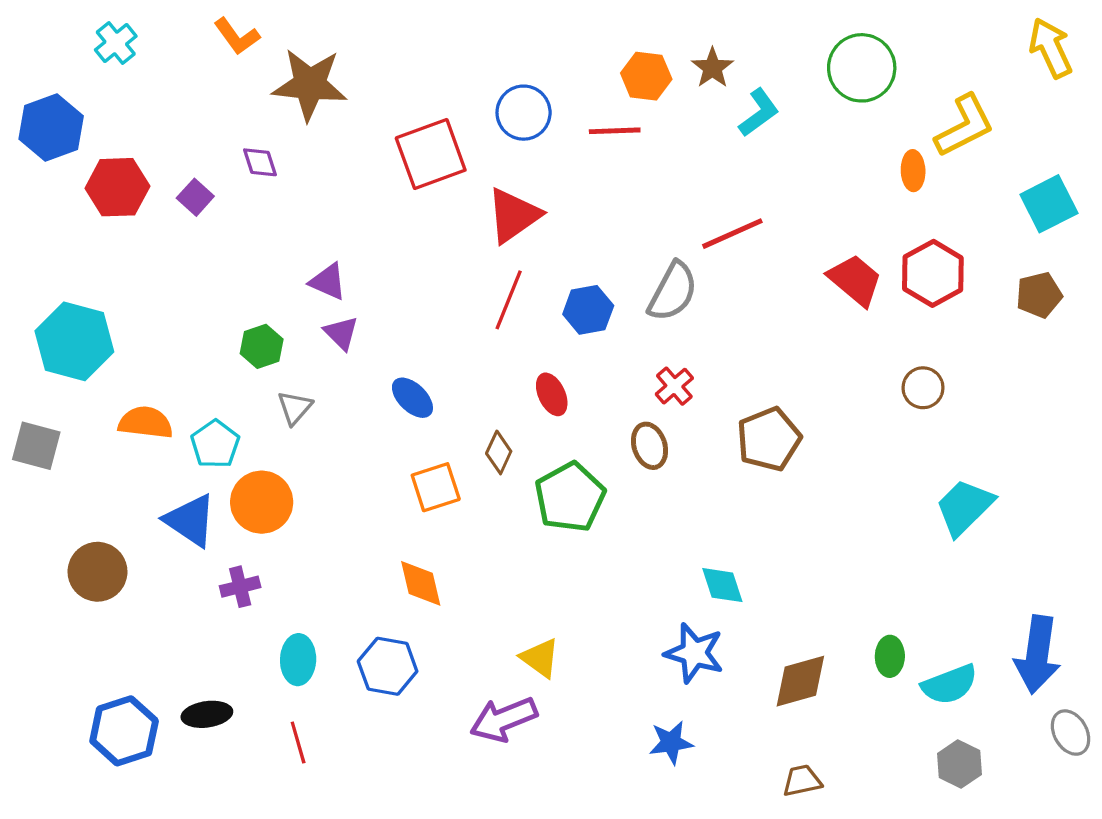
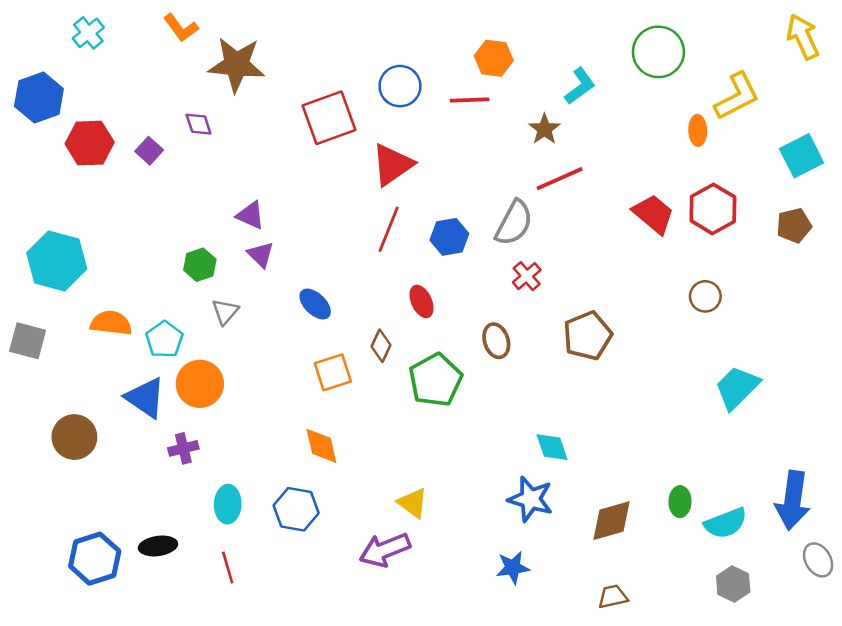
brown star: (712, 68) -> (544, 129), moved
red cross: (674, 386) -> (527, 276), moved

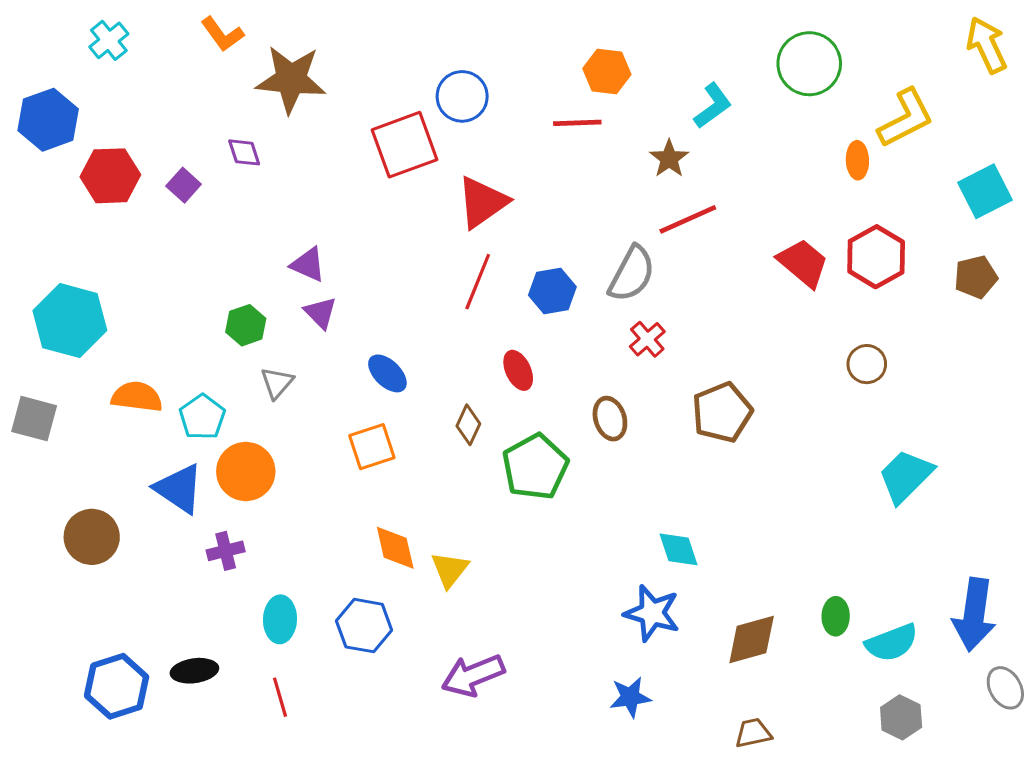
blue circle: (400, 86) -> (462, 96), moved
orange square: (333, 372) -> (372, 447), moved
yellow triangle: (413, 503) -> (450, 570), moved, turned 32

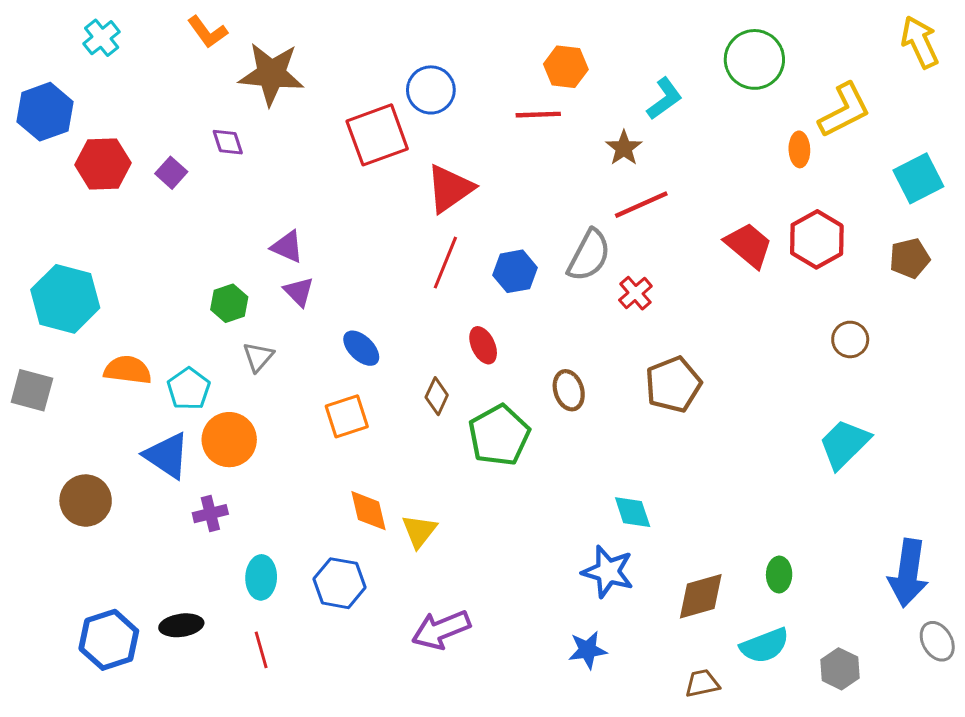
red cross: (647, 339) -> (635, 293), moved
brown circle: (867, 364) -> (850, 339), moved
cyan semicircle: (892, 643) -> (765, 646), moved

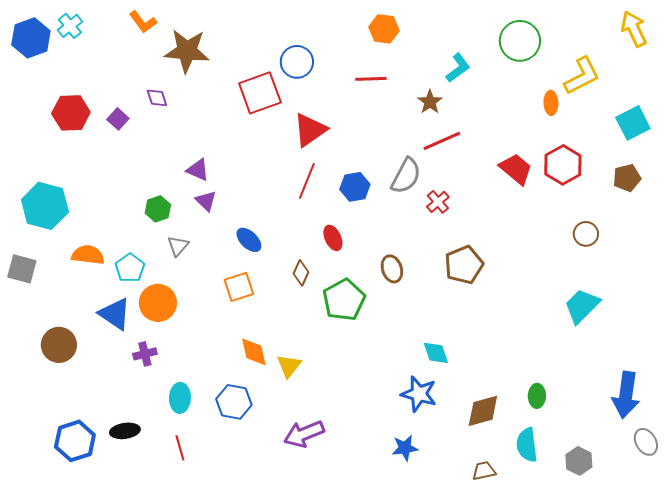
orange hexagon: (566, 67) -> (384, 29), moved
blue hexagon: (45, 112) -> (31, 38), moved
cyan semicircle: (765, 646) -> (527, 445), turned 104

